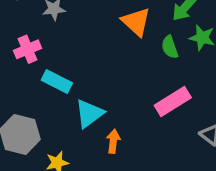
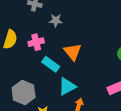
orange triangle: (136, 22) -> (73, 52), moved

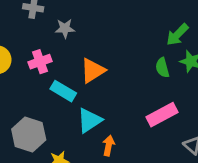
orange triangle: (73, 52) -> (93, 71), turned 42

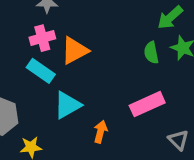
pink cross: (40, 62) -> (42, 38), moved
orange arrow: (109, 146) -> (101, 132), moved

